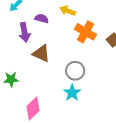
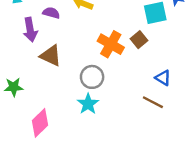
orange cross: (85, 32) -> (111, 44), moved

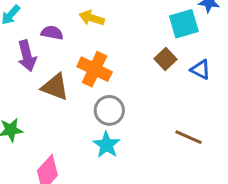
orange cross: (111, 44) -> (95, 69), moved
blue triangle: (163, 78) -> (200, 70), moved

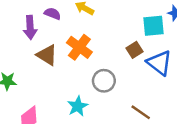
blue triangle: (200, 70) -> (159, 63), size x1.6
gray circle: (109, 110) -> (104, 81), moved

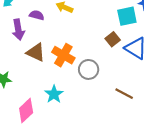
orange cross: (79, 47) -> (63, 55), moved
cyan star: (78, 106) -> (54, 94), moved

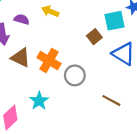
brown square: (113, 39) -> (94, 37), moved

